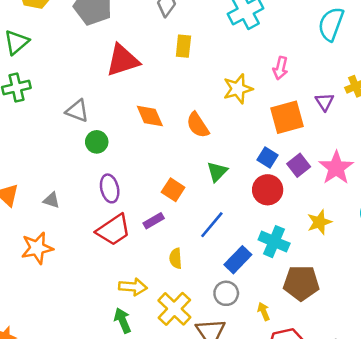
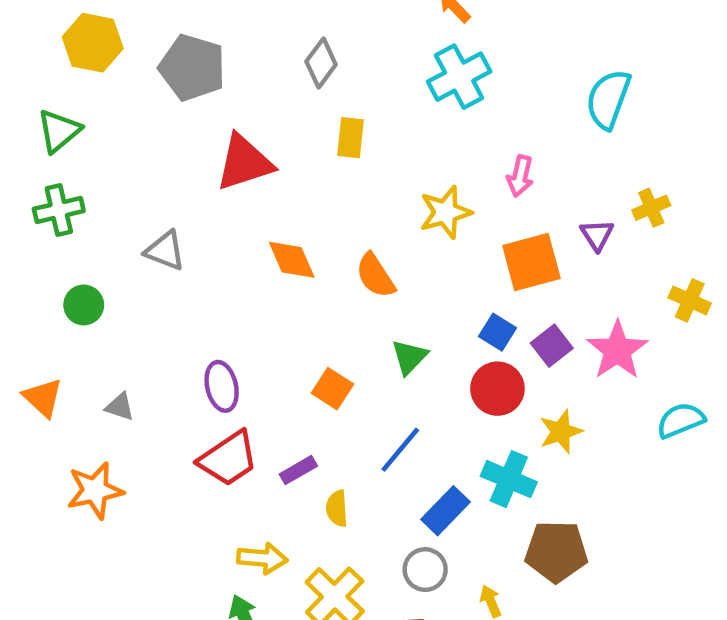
green circle: (97, 142) -> (84, 305), moved
purple rectangle: (154, 221) -> (298, 470), moved
yellow star: (319, 222) -> (561, 432), moved

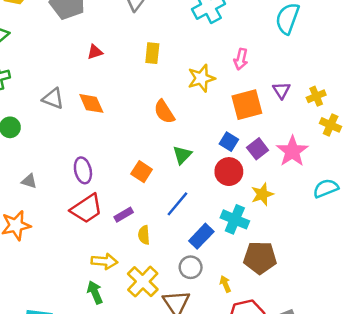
yellow rectangle: (350, 138) -> (152, 53), moved
red triangle: (244, 162) -> (95, 52), size x0.5
yellow cross: (651, 208) -> (316, 96), moved
orange diamond: (292, 260) -> (91, 103), moved

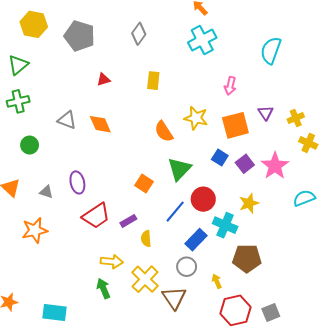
yellow star: (201, 78) -> (196, 118), moved, turned 30
green triangle: (182, 155) -> (179, 169), size x1.4
purple ellipse: (83, 170) -> (77, 182), moved
red circle: (229, 172) -> (203, 199), moved

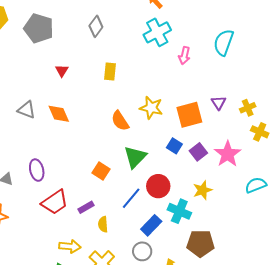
red triangle: (103, 80) -> (62, 71), turned -40
pink arrow: (230, 86) -> (184, 55), moved

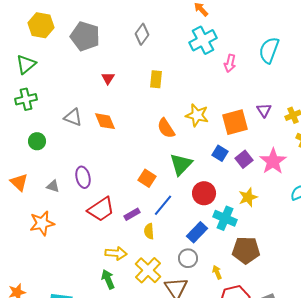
blue line: (131, 198) -> (163, 205), moved

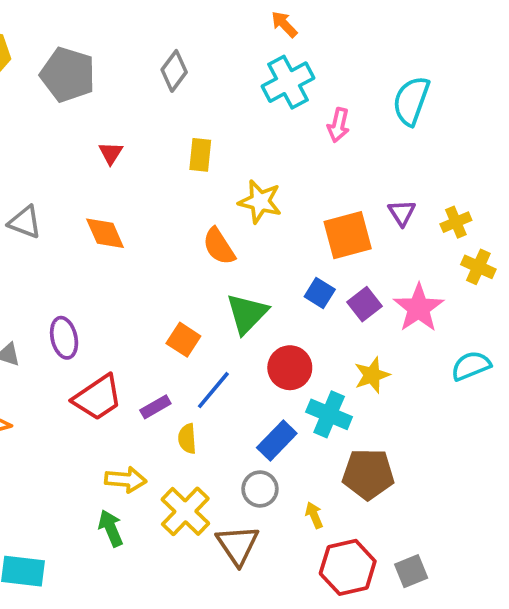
yellow star: (197, 115) -> (260, 202), moved
gray triangle: (73, 117) -> (25, 222), moved

